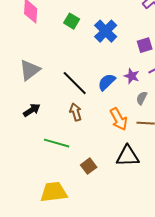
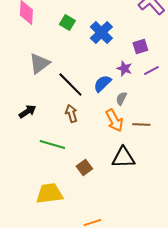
gray triangle: (30, 70) -> (39, 64), moved
purple star: (132, 76) -> (124, 68), moved
gray semicircle: (142, 98) -> (121, 98), moved

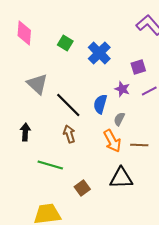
gray triangle: (39, 64) -> (37, 84), turned -40
blue semicircle: (102, 84) -> (100, 104), turned -30
black arrow: (27, 112) -> (25, 132), turned -54

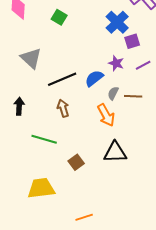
blue cross: (99, 53) -> (117, 22), moved
blue semicircle: (100, 104) -> (94, 78), turned 36
black line: (68, 105) -> (62, 79), turned -68
brown line: (139, 145) -> (133, 96), moved

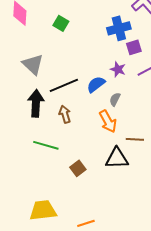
blue cross: (117, 22) -> (119, 28), turned 30
brown line: (133, 96) -> (135, 139), moved
black arrow: (19, 106) -> (36, 103), moved, size x1.5
yellow trapezoid: (41, 188) -> (43, 210), moved

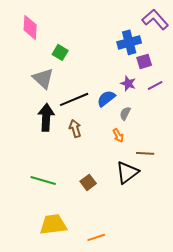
green square: (61, 23) -> (60, 52), moved
orange arrow: (108, 121) -> (118, 135), size x0.6
green line: (46, 145) -> (43, 180), moved
black triangle: (117, 158) -> (127, 172), turned -35

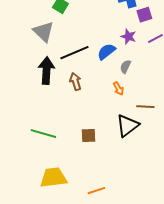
brown square: (88, 182) -> (88, 136), turned 35

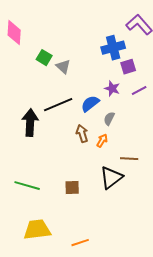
gray triangle: (43, 32) -> (63, 67), moved, size x0.7
brown arrow: (75, 82) -> (82, 134), moved
orange arrow: (118, 89) -> (102, 141), turned -120

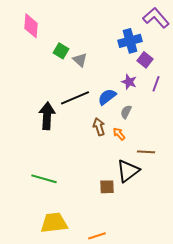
purple square: (128, 67) -> (145, 60), turned -35
purple line: (139, 91) -> (156, 84), turned -42
orange arrow: (102, 141) -> (119, 134), turned -72
brown square: (72, 188) -> (107, 187), moved

